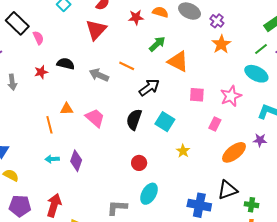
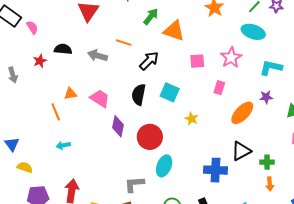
purple diamond: (76, 161) -> (118, 126), moved
red circle: (139, 163) -> (150, 137), size x1.6

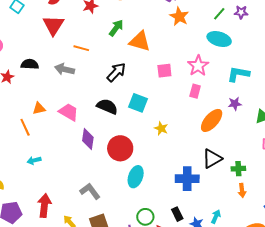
orange line: (124, 43) -> (81, 48), moved
pink rectangle: (219, 88) -> (195, 91), moved
black semicircle: (139, 95) -> (107, 107), turned 105
gray L-shape: (134, 184) -> (90, 191), moved, turned 60

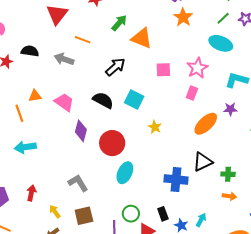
cyan arrow: (34, 160) -> (25, 147), size x1.5
orange arrow: (242, 190) -> (229, 196), turned -80
red arrow: (44, 206) -> (31, 193), size x0.7

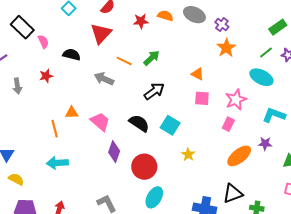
green arrow: (119, 23) -> (151, 58), moved
orange triangle: (142, 38) -> (198, 74), moved, size x0.6
black semicircle: (30, 51) -> (72, 55), moved

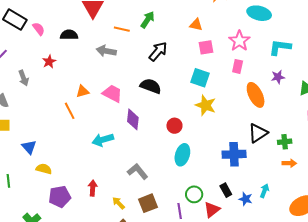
cyan square: (170, 125) -> (200, 78), moved
yellow star: (188, 155) -> (206, 105), size x1.5
orange ellipse: (239, 156) -> (256, 95), turned -65
cyan arrow: (57, 163) -> (103, 140), moved
red circle: (144, 167) -> (174, 126), moved, size x0.6

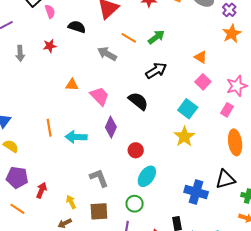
pink square: (206, 47) -> (203, 82), turned 35
orange line: (70, 111) -> (49, 128), moved
red circle: (174, 126) -> (136, 150), moved
red arrow: (93, 188) -> (41, 190), moved
green circle: (194, 194) -> (135, 204), moved

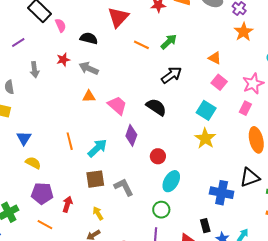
gray arrow: (107, 54) -> (89, 68), moved
cyan arrow: (76, 137) -> (97, 148), turned 140
brown square: (99, 211) -> (95, 179), moved

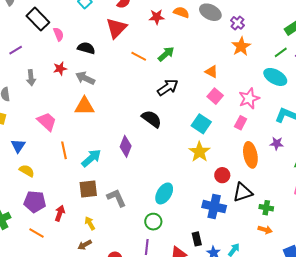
orange triangle: (89, 96) -> (84, 106), size x1.5
pink trapezoid: (117, 105) -> (47, 121), moved
red circle: (158, 156) -> (222, 175), moved

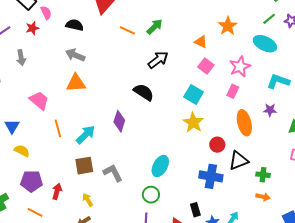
orange star: (241, 46) -> (228, 26), moved
red star: (60, 69) -> (32, 28), moved

